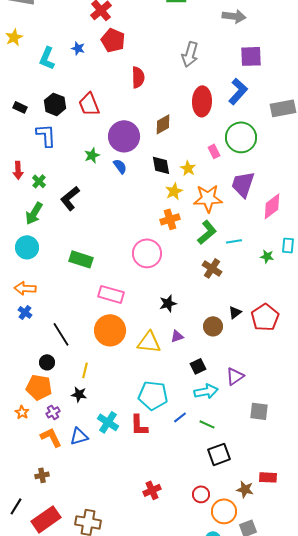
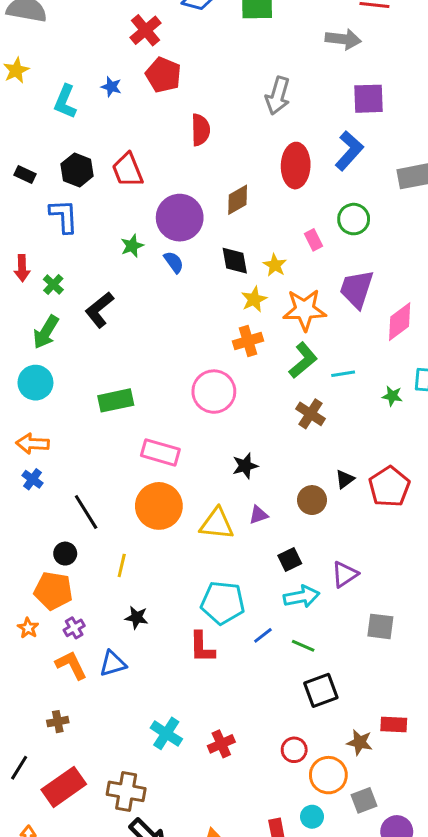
green circle: (241, 137) -> (354, 219), size x0.7
green rectangle: (81, 259) -> (116, 400), turned -30
black star: (79, 394) -> (137, 617), moved
cyan cross: (108, 422) -> (166, 733), moved

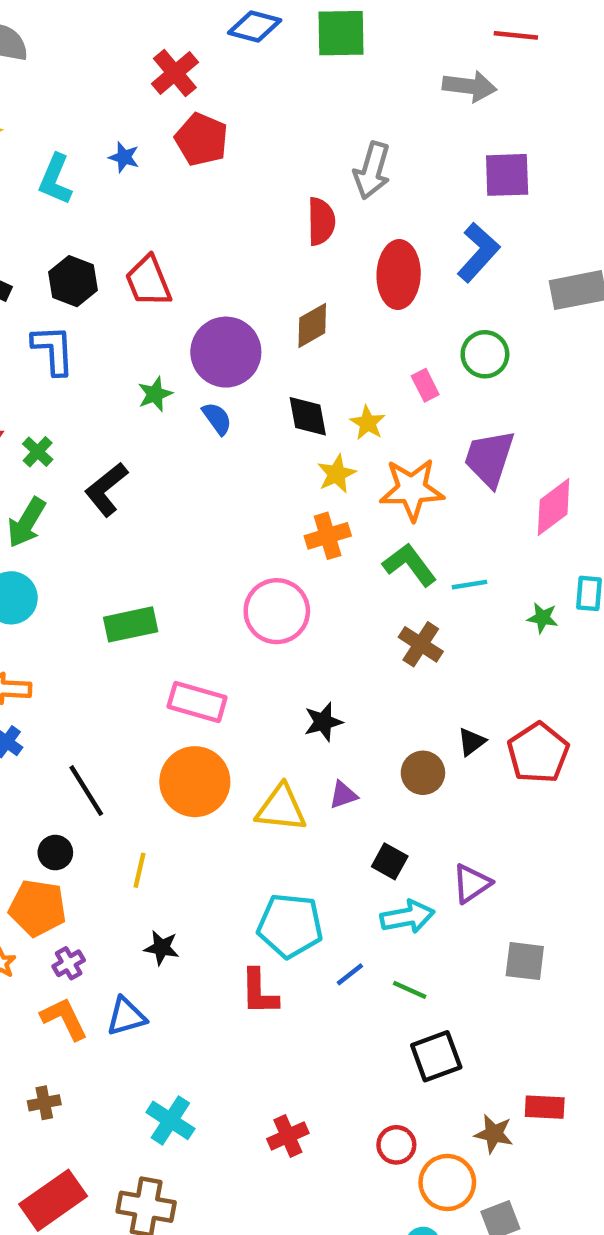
red semicircle: (200, 130) -> (321, 221), moved
green L-shape: (303, 360) -> (410, 565), turned -87
black square: (290, 560) -> (390, 861), turned -35
cyan cross: (166, 733) -> (170, 1120), moved

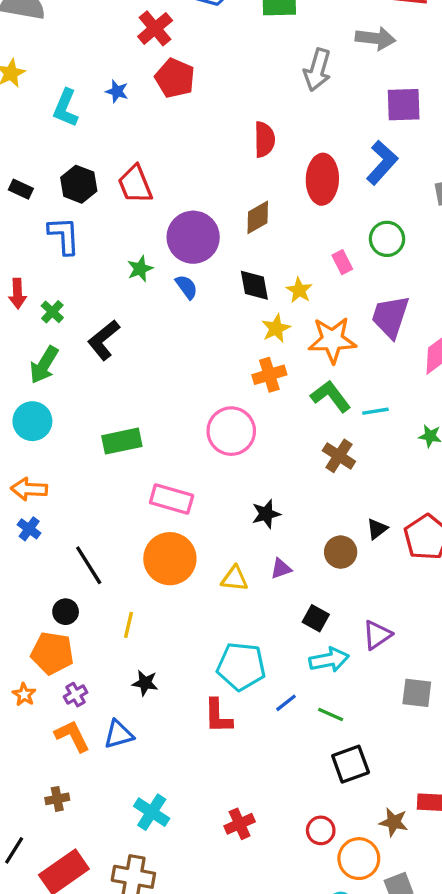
gray arrow: (372, 170) -> (317, 70), moved
yellow triangle: (281, 808) -> (235, 579), size x0.7

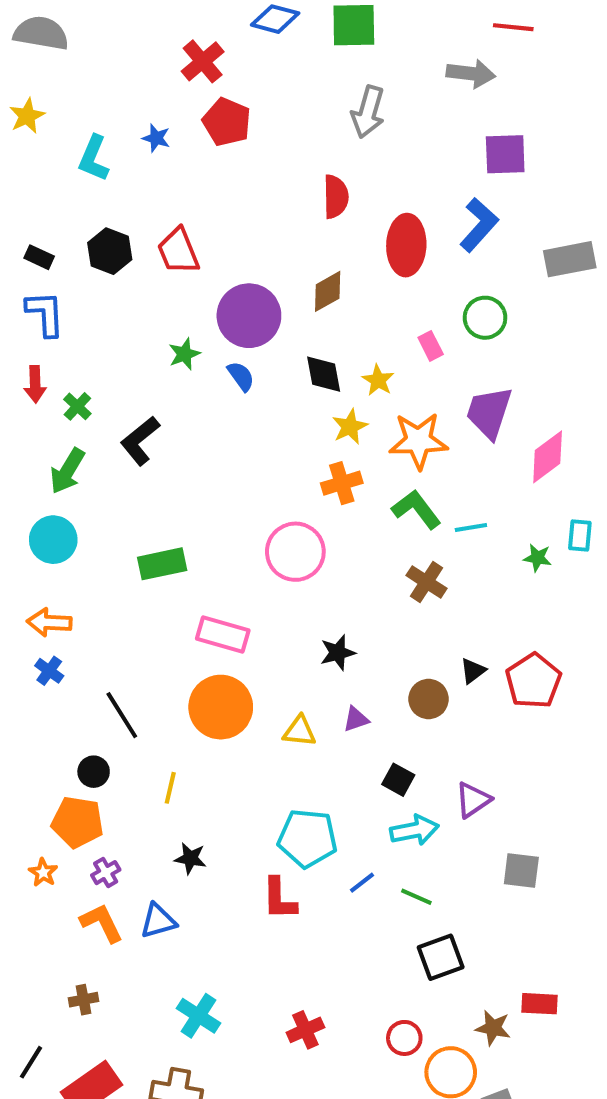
gray arrow: (317, 70) -> (368, 112), moved
blue L-shape: (64, 236) -> (45, 314), moved

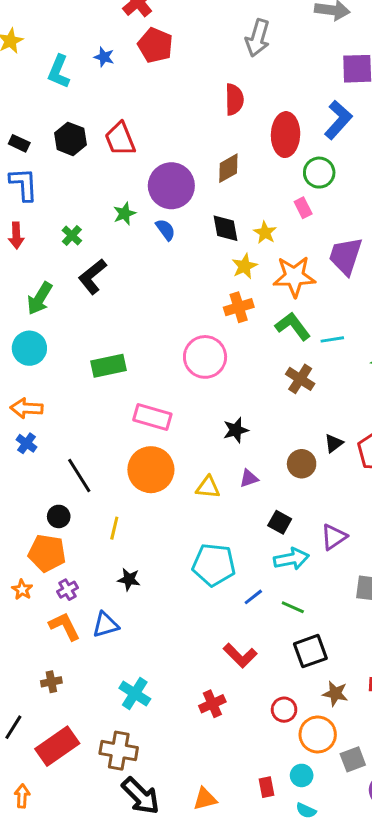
green circle: (485, 318) -> (319, 173), moved
green cross: (77, 406) -> (72, 236), moved
red L-shape: (279, 899) -> (240, 655), moved, turned -44
brown star: (493, 1028) -> (335, 694), moved

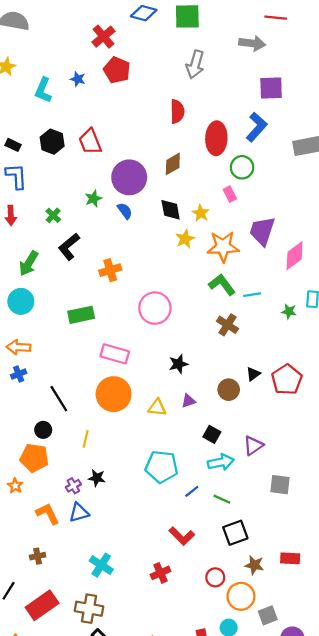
orange cross: (239, 307) -> (110, 270), moved
blue cross: (27, 443) -> (19, 374), turned 32
purple cross: (67, 590) -> (73, 486), moved

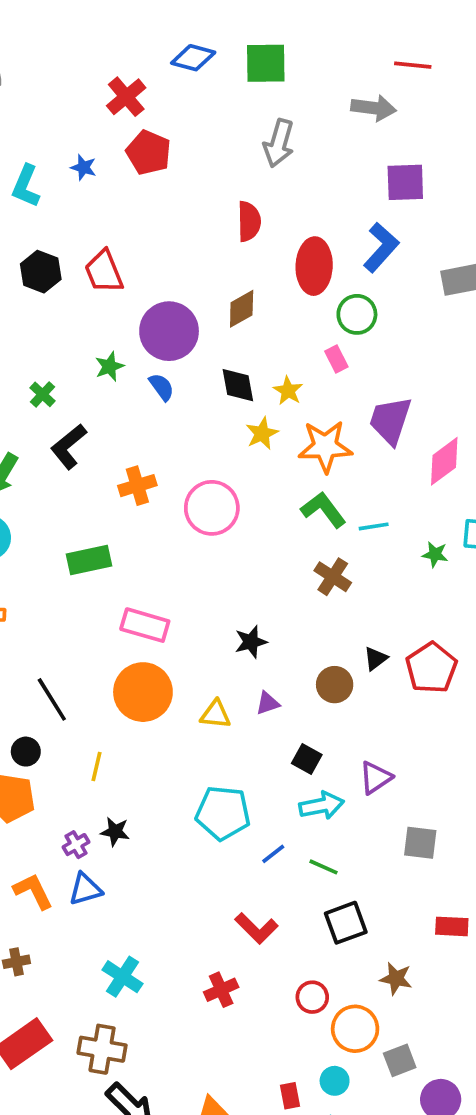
pink circle: (155, 308) -> (212, 508), moved
red rectangle: (290, 558) -> (452, 926), moved
brown star: (254, 565) -> (396, 979), moved

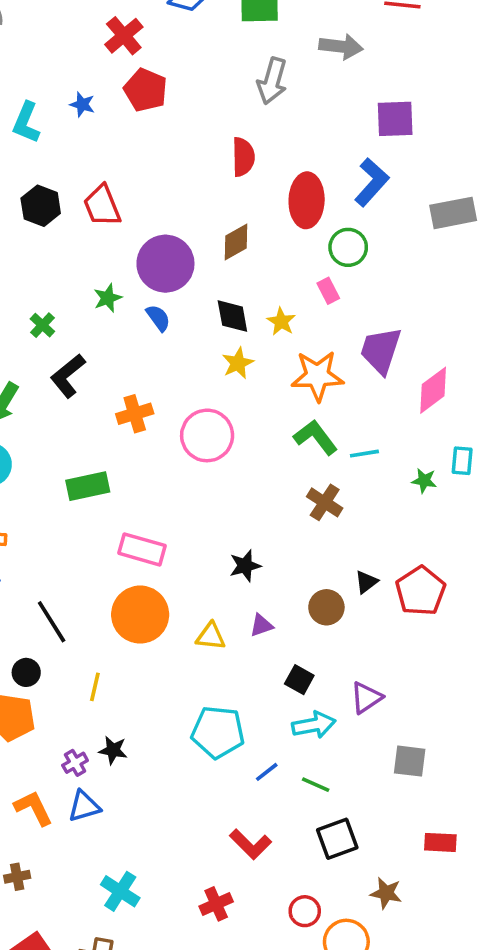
gray arrow: (374, 108) -> (341, 47), moved
yellow star: (262, 433) -> (238, 363), moved

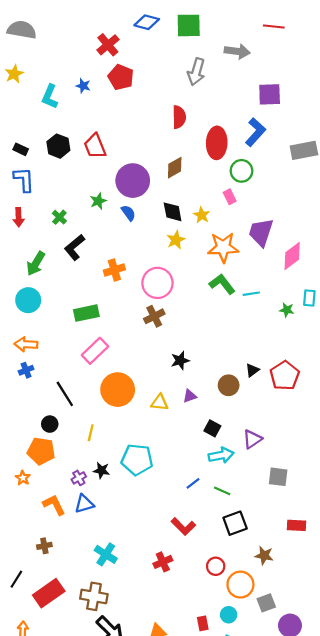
brown cross: (325, 502) -> (154, 316), moved, turned 30
pink rectangle: (142, 549) -> (95, 351), moved, turned -60
cyan pentagon: (218, 732) -> (137, 460), moved

